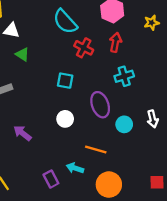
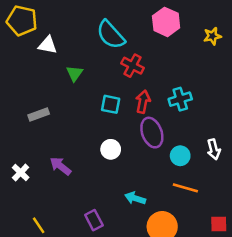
red arrow: (115, 42) -> (143, 102), moved
green triangle: (22, 54) -> (75, 73), moved, turned 32
orange line: (96, 150) -> (185, 188), moved
cyan arrow: (75, 168) -> (135, 198), moved

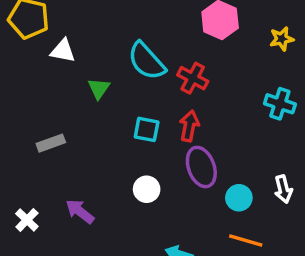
cyan semicircle: (111, 35) -> (147, 61), moved
red cross: (133, 66) -> (193, 78), moved
cyan cross: (180, 99) -> (280, 104), moved, turned 35

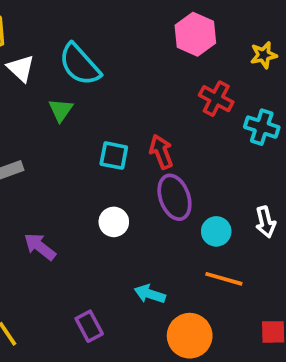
white triangle: (63, 51) -> (21, 68), turned 32
cyan semicircle: (147, 61) -> (80, 64), moved
red cross: (193, 78) -> (216, 99), moved
red arrow: (189, 126) -> (161, 152), turned -32

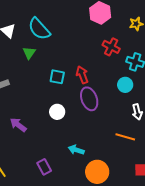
cyan circle: (216, 231) -> (125, 85), moved
orange line: (224, 279) -> (125, 137), moved

